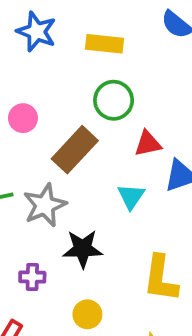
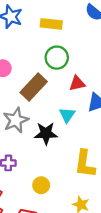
black star: (83, 249) -> (46, 133), moved

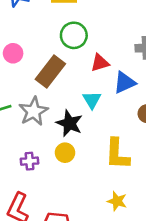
black star: (46, 133) -> (69, 123), turned 30
yellow circle: (41, 185) -> (65, 153), moved

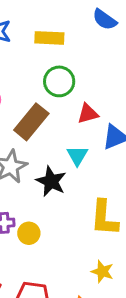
yellow circle: (65, 153) -> (29, 233), moved

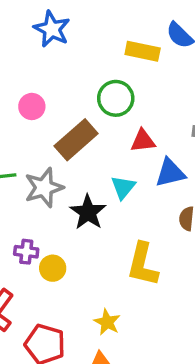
yellow rectangle: (49, 38) -> (143, 51), moved
yellow star: (102, 272) -> (107, 322), moved

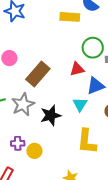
green circle: (116, 98) -> (93, 48), moved
cyan triangle: (123, 187) -> (80, 104), moved
black star: (88, 212) -> (51, 115), turned 30

